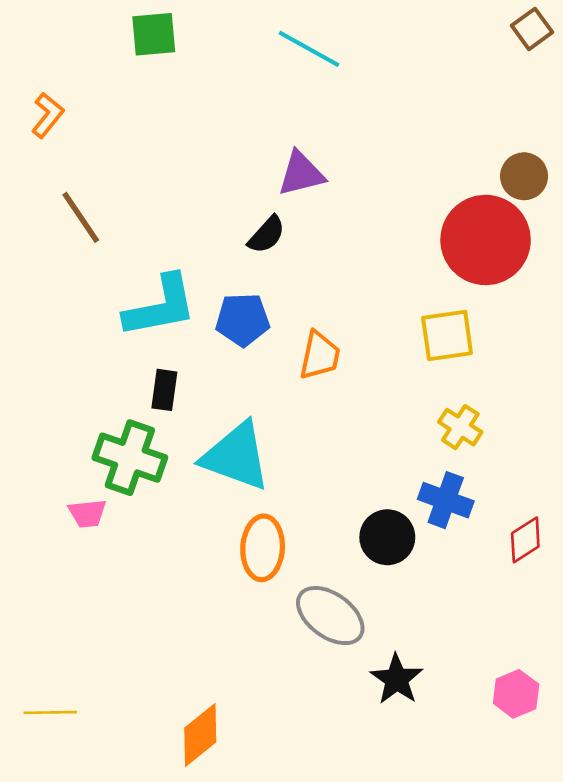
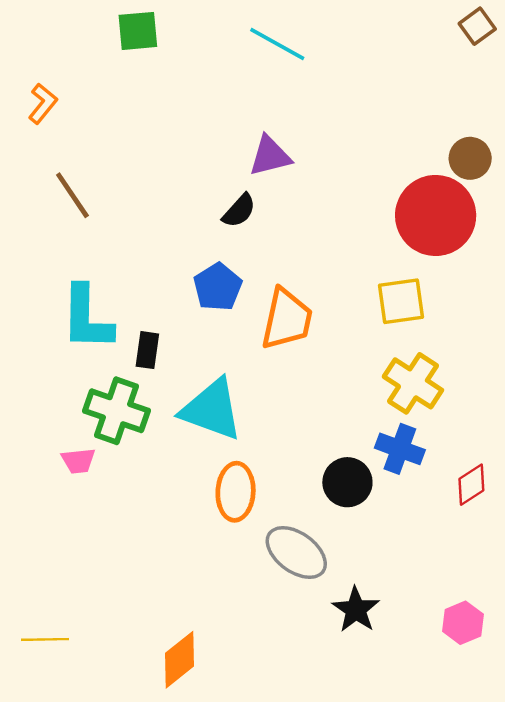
cyan L-shape: (160, 306) -> (87, 318), moved, turned 102
blue pentagon: (243, 320) -> (218, 287), turned -30
orange trapezoid: (320, 355) -> (287, 319), size x1.4
yellow cross: (460, 427) -> (413, 383), size x1.5

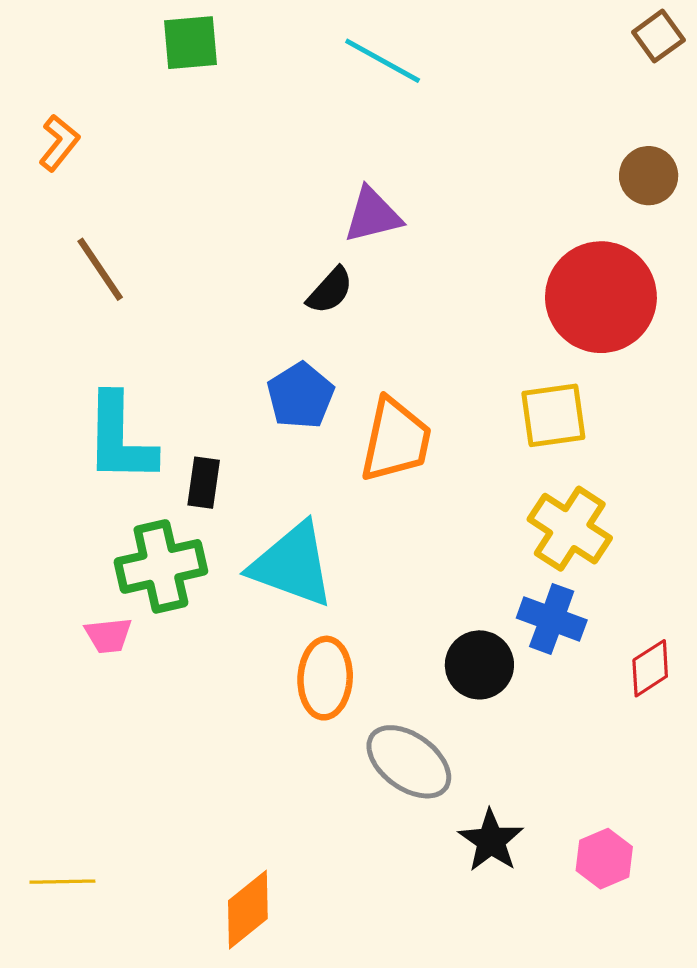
brown circle: (470, 158) -> (649, 176), moved
green cross: (116, 411) -> (161, 566), turned -32
pink hexagon: (463, 623) -> (604, 859), moved

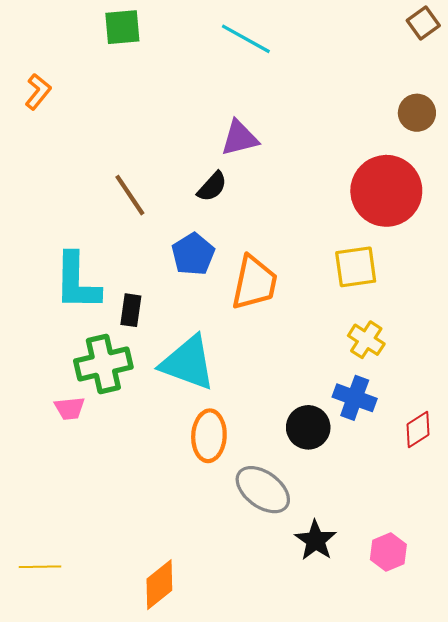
brown line: (100, 269) -> (130, 195), moved
yellow cross: (570, 529) -> (366, 340), size x0.7

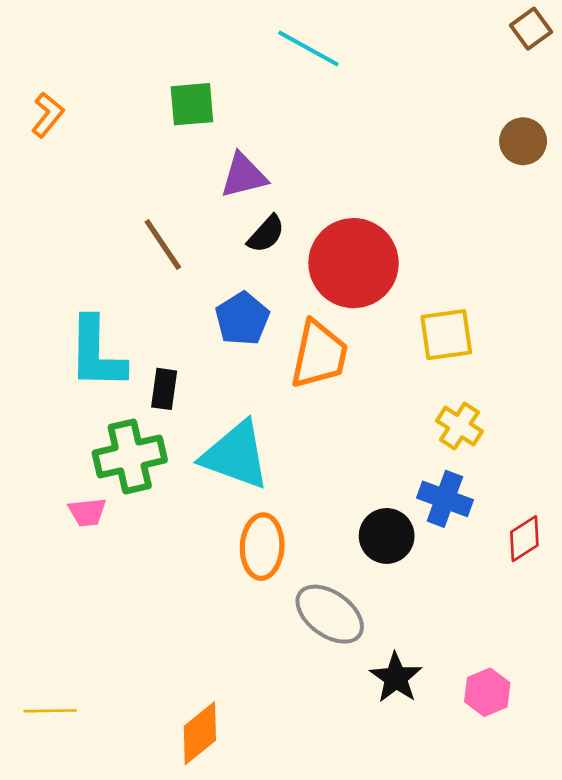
green square: (122, 27) -> (192, 104), moved
purple triangle: (240, 138) -> (244, 176), moved
red circle: (386, 191) -> (354, 263), moved

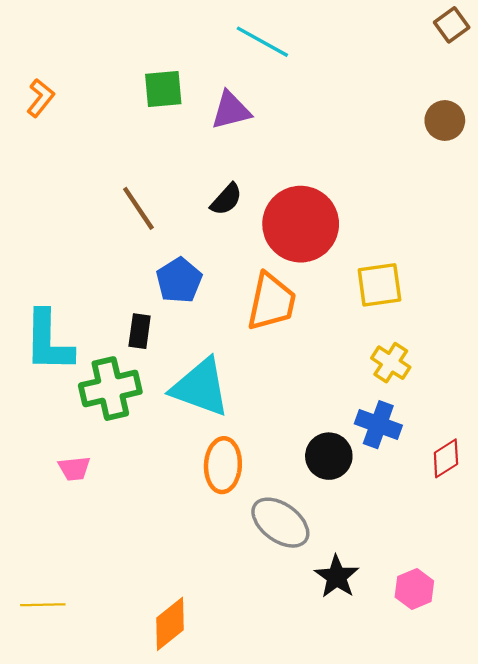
purple triangle: (244, 176) -> (231, 110), moved
blue pentagon: (242, 319) -> (179, 280), moved
cyan L-shape: (97, 353) -> (48, 341), moved
pink trapezoid: (87, 512) -> (74, 468), moved

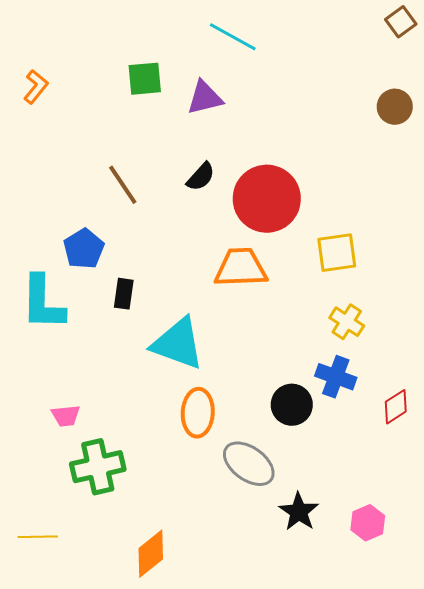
blue pentagon: (179, 280) -> (84, 249), moved
orange trapezoid: (271, 302) -> (241, 268), turned -104
green cross: (110, 389) -> (98, 467), moved

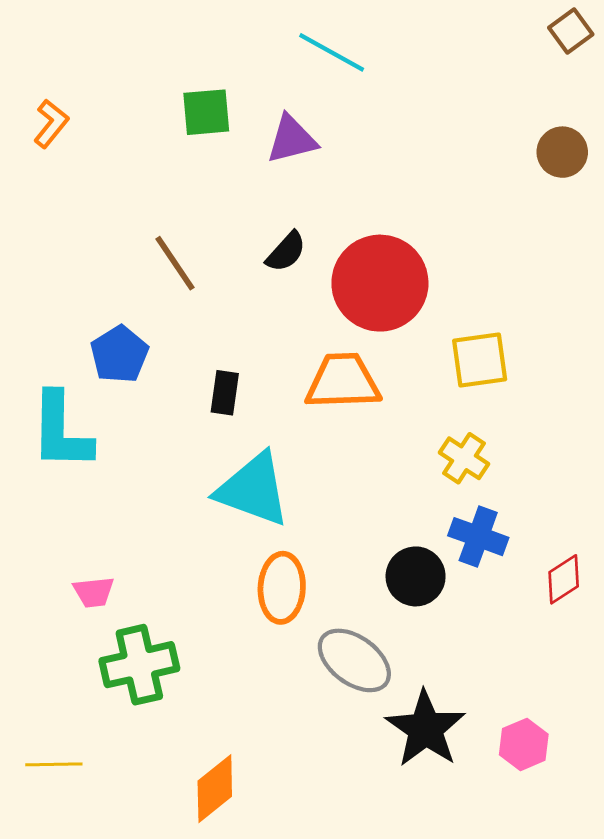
black rectangle: (124, 294) -> (225, 393), moved
yellow cross: (347, 322) -> (464, 458), moved
black star: (299, 512) -> (426, 729), size x1.4

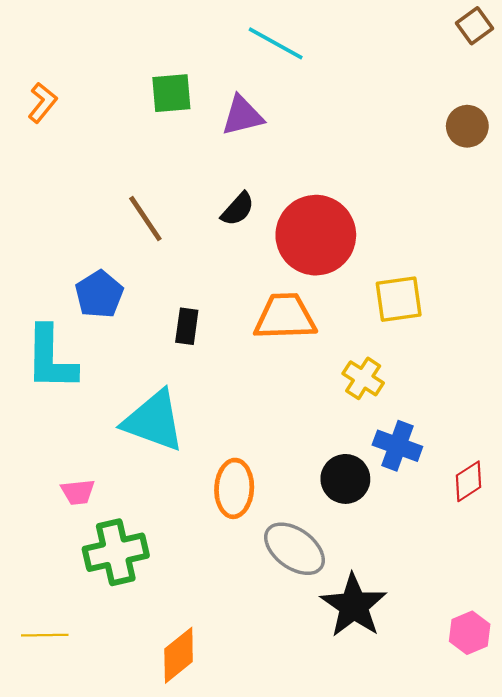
yellow cross: (464, 458) -> (363, 378), moved
cyan triangle: (253, 490) -> (154, 421), moved
pink hexagon: (524, 744) -> (470, 633), moved

